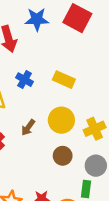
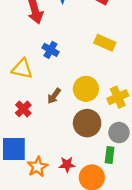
yellow rectangle: (64, 80) -> (105, 43), moved
brown circle: (63, 156) -> (87, 123), size x1.5

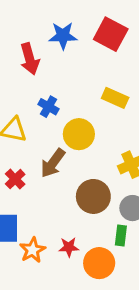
yellow circle: (86, 89) -> (79, 134), moved
brown arrow: (54, 96) -> (53, 163), size x1.5

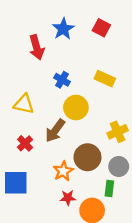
red square: (111, 34) -> (101, 28), size x0.7
blue star: (63, 36) -> (63, 29), turned -30
blue cross: (48, 107) -> (62, 80), moved
orange star: (33, 250) -> (63, 171), moved

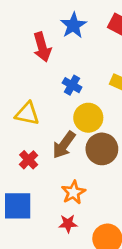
brown circle: (87, 157) -> (102, 149), moved
red star: (68, 198) -> (68, 224), moved

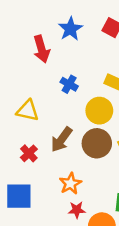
yellow circle: (88, 118) -> (99, 111), moved
red star: (68, 224) -> (77, 210), moved

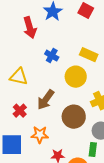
brown circle: (97, 143) -> (74, 117), moved
orange star: (70, 184) -> (40, 135), moved, turned 30

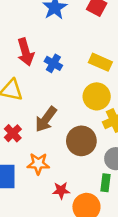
red arrow: (30, 28) -> (26, 52), moved
yellow circle: (76, 77) -> (97, 96), moved

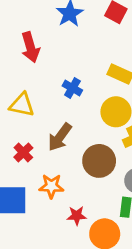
red arrow: (26, 52) -> (30, 47), moved
blue cross: (53, 63) -> (72, 88), moved

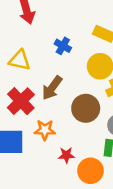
red cross: (23, 153) -> (21, 101), size x1.6

